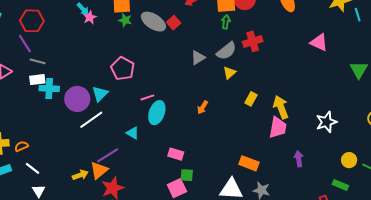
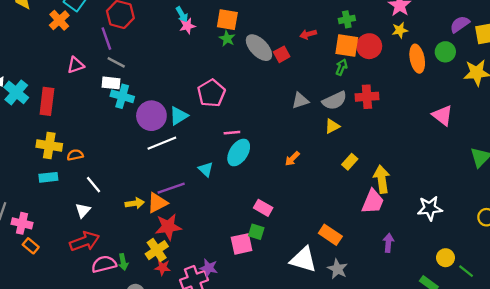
pink rectangle: (176, 154) -> (263, 208), moved
white line: (32, 168) -> (94, 185), moved

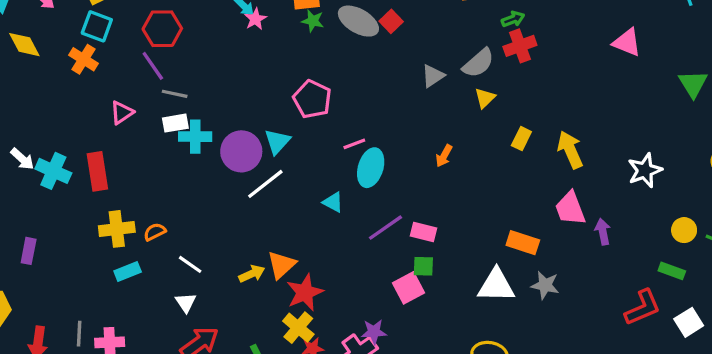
green arrow: (341, 67) -> (513, 19), moved, turned 63
purple line: (171, 188) -> (385, 228), moved
pink trapezoid: (373, 202) -> (570, 208), moved, turned 152

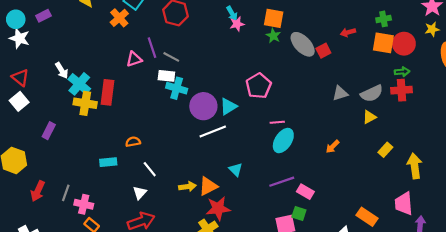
purple line: (153, 66) -> (152, 48), moved
cyan triangle: (333, 202) -> (236, 170), moved
yellow cross: (117, 229) -> (85, 103), moved

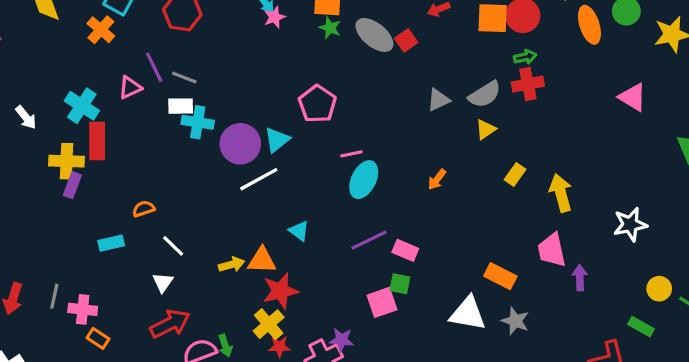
cyan cross: (79, 84) -> (82, 106), moved
purple rectangle: (49, 131) -> (72, 185), moved
orange triangle: (208, 186) -> (262, 260), turned 36

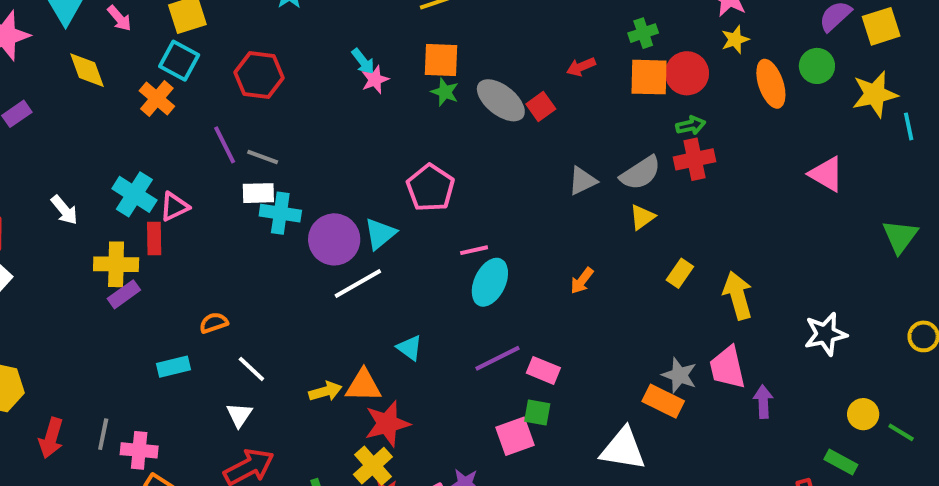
pink triangle: (130, 88) -> (174, 207), moved
red rectangle: (97, 141) -> (154, 238), size x0.7
purple rectangle: (72, 185) -> (124, 294), turned 35
gray star: (515, 321) -> (679, 375), moved

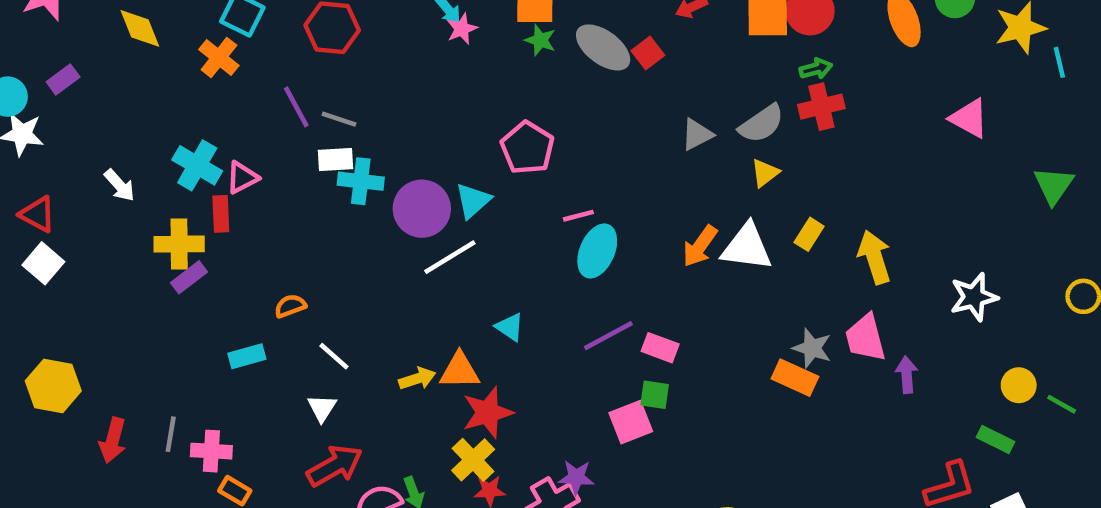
orange arrow: (582, 281) -> (700, 246), size x1.4
white triangle: (623, 449) -> (747, 247), moved

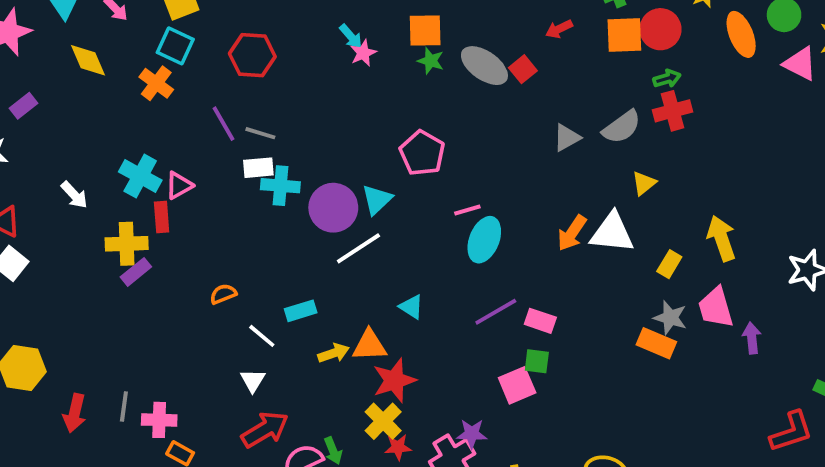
pink triangle: (969, 118) -> (800, 64), moved
yellow triangle: (765, 173) -> (644, 183), moved
yellow rectangle: (809, 234) -> (669, 264), moved
cyan rectangle: (247, 356) -> (301, 311), moved

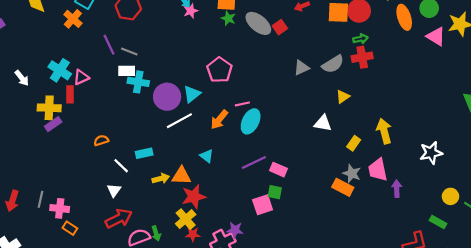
orange arrow: (572, 233) -> (219, 120), moved
white triangle: (612, 233) -> (323, 123), size x0.7

